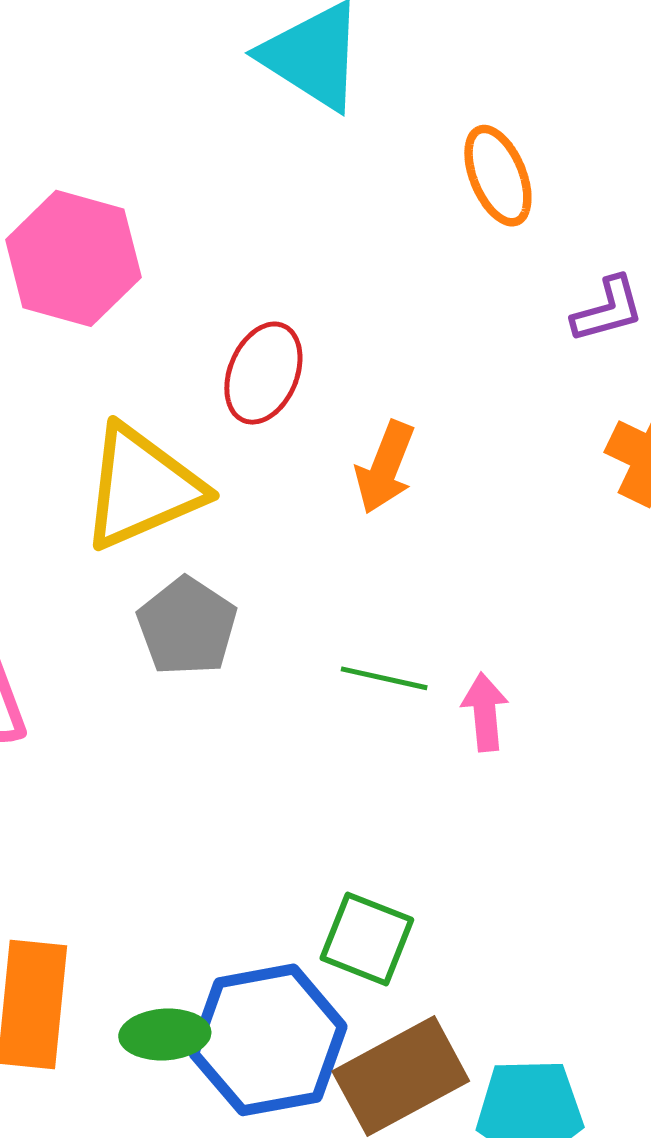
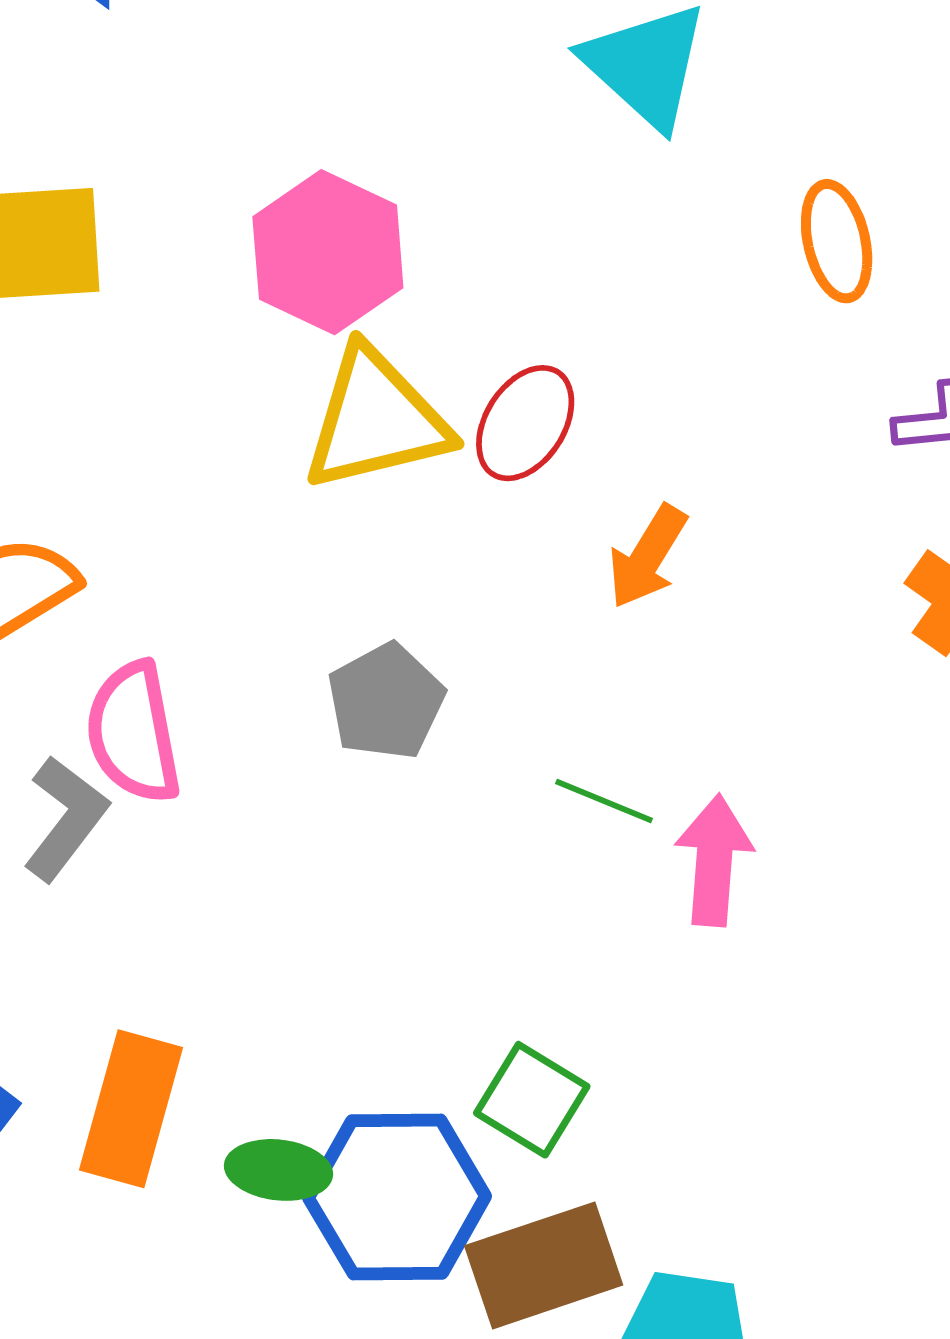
yellow triangle: (142, 487) -> (376, 420), moved
pink arrow: (485, 712) -> (714, 860), size x1.4

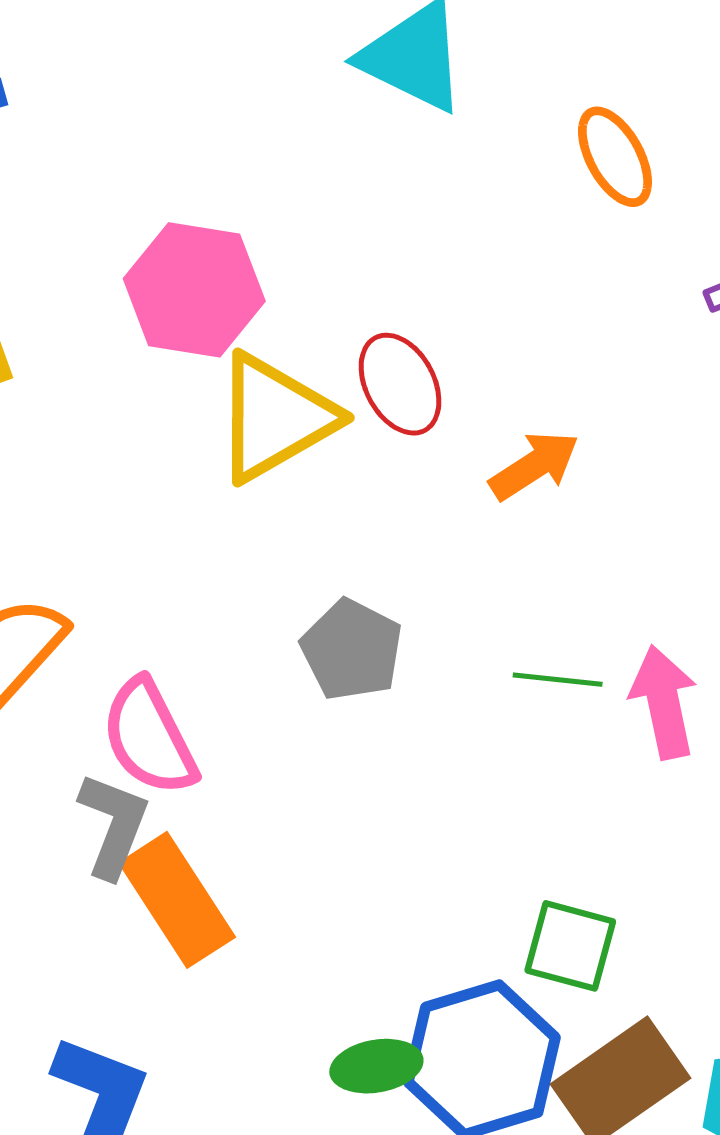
red ellipse: (525, 423) -> (400, 384), turned -44
orange arrow: (647, 557) -> (534, 466), turned -138
orange rectangle: (131, 1109) -> (177, 900), moved, turned -32

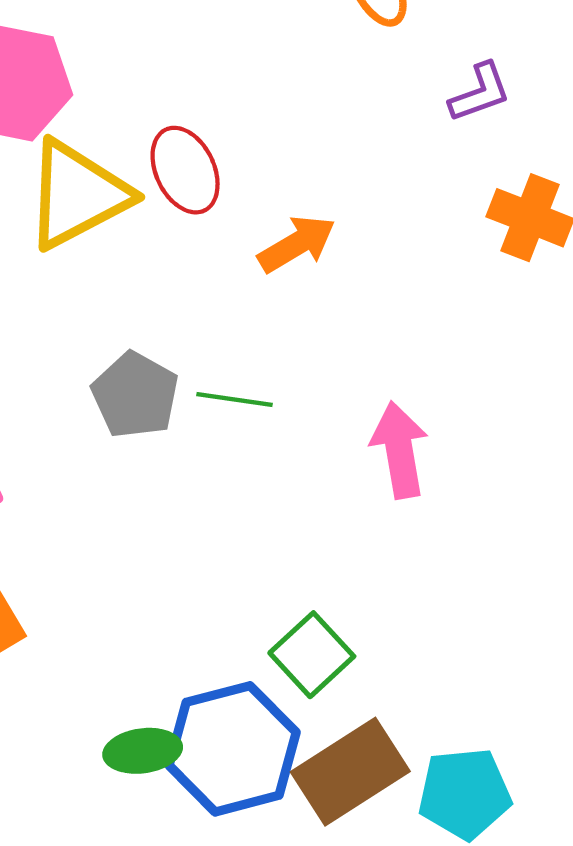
green line: (558, 680) -> (235, 400), moved
green square: (570, 946) -> (312, 655), turned 30

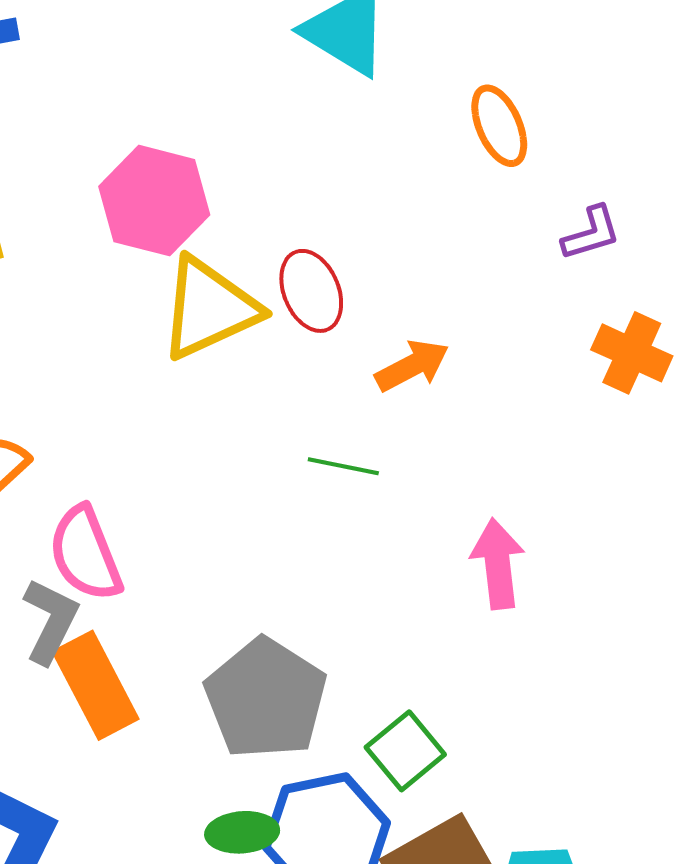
gray pentagon: (135, 395) -> (266, 699), moved, size x1.5
green line: (235, 400) -> (343, 466), moved

